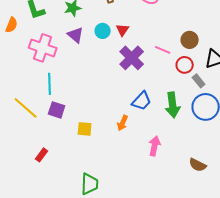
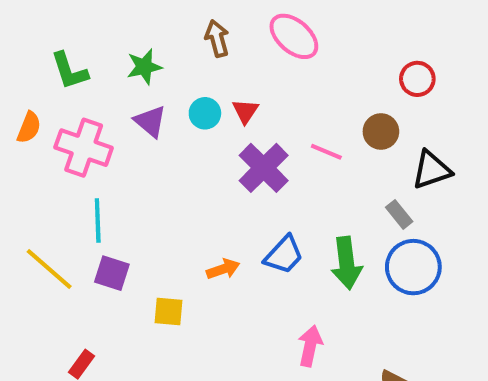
orange semicircle: (12, 25) -> (29, 127), moved
red circle: (185, 65) -> (417, 79), moved
orange arrow: (123, 123) -> (223, 269), moved, turned -133

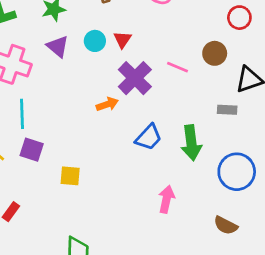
gray rectangle: (399, 214) -> (227, 110), turned -48
blue circle: (413, 267) -> (237, 172), moved
orange arrow: (223, 269) -> (107, 104), moved

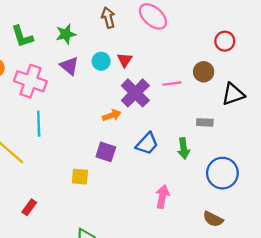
pink line: (177, 67) -> (172, 84), turned -30
gray rectangle: (227, 110) -> (205, 122), moved
green arrow: (191, 143) -> (184, 148), size x0.7
purple square: (32, 150) -> (106, 152), moved

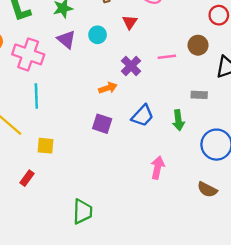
red triangle: (125, 60) -> (130, 22), moved
purple cross: (135, 93) -> (131, 66), size x0.7
yellow square: (80, 177) -> (46, 146), moved

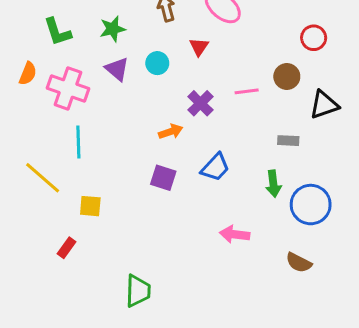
green arrow: (178, 120) -> (273, 184), moved
pink arrow: (158, 168) -> (235, 234), turned -95

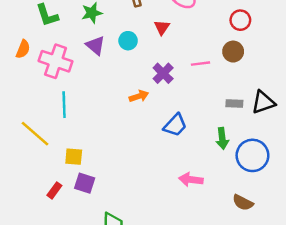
red circle: (314, 38) -> (240, 20), moved
black triangle: (324, 105) -> (263, 102), moved
purple square: (163, 178) -> (85, 183), moved

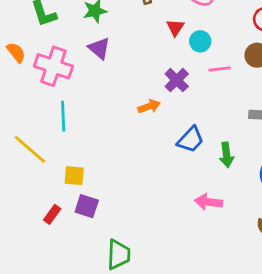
cyan circle: (128, 41) -> (200, 41), moved
orange semicircle: (23, 49) -> (16, 52), turned -60
green arrow: (222, 139) -> (227, 155), moved

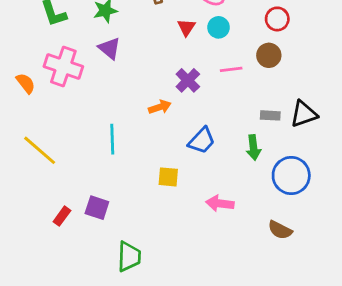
cyan circle: (200, 41) -> (219, 27), moved
orange semicircle: (16, 52) -> (26, 83), moved
cyan line: (63, 116) -> (112, 139), moved
green arrow: (227, 155) -> (253, 148), moved
yellow square: (74, 176) -> (168, 177), moved

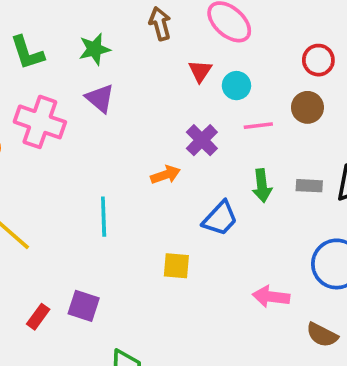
cyan circle: (219, 27) -> (236, 86), moved
green arrow: (253, 148) -> (262, 186), moved
pink arrow: (220, 203) -> (271, 297), moved

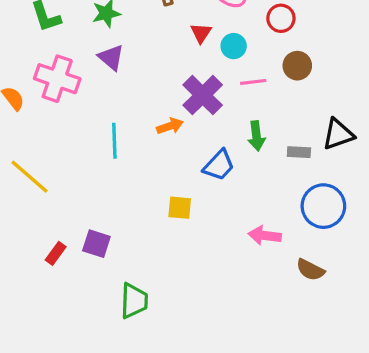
red circle: (318, 60) -> (281, 18), moved
purple cross: (202, 140) -> (203, 95), size x1.4
gray rectangle: (309, 186) -> (299, 152), moved
cyan line: (104, 217) -> (114, 141), moved

